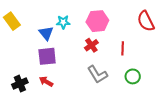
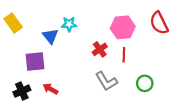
pink hexagon: (97, 21) -> (123, 27), moved
red line: (123, 48) -> (124, 55), moved
purple square: (47, 56) -> (35, 61), moved

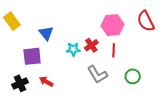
cyan star: (69, 24) -> (73, 49), moved

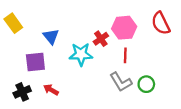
red cross: (91, 45) -> (101, 39), moved
cyan star: (73, 49) -> (81, 54), size x1.5
gray L-shape: (97, 74) -> (121, 82), moved

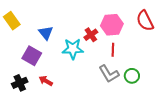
purple square: (35, 62) -> (32, 56), turned 36

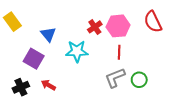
red cross: (91, 35) -> (95, 27), moved
gray L-shape: (109, 74) -> (115, 78), turned 100

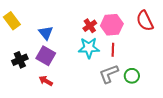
cyan star: (77, 51) -> (89, 48), moved
purple square: (34, 59) -> (46, 56), moved
black cross: (21, 87) -> (20, 60), moved

